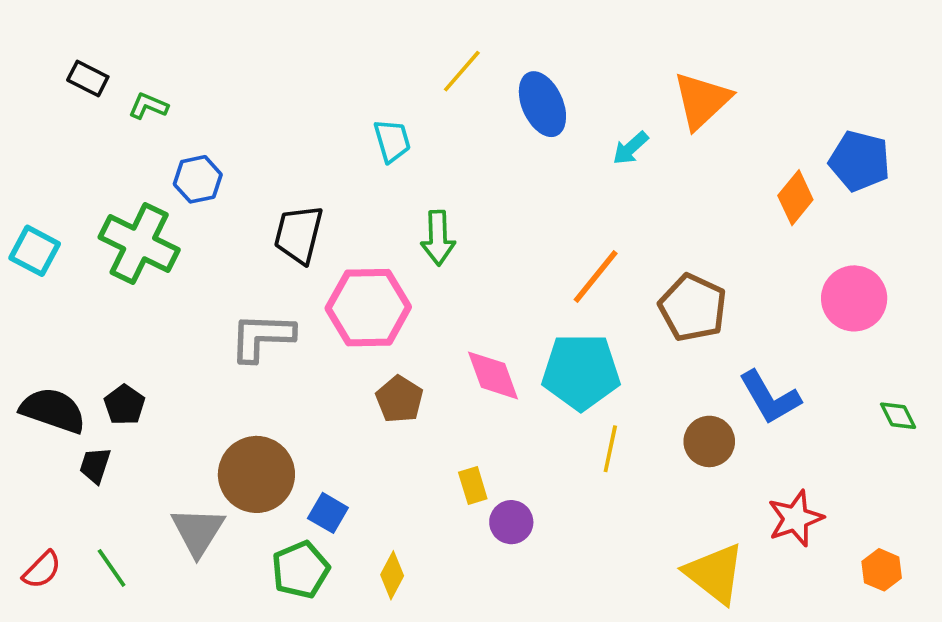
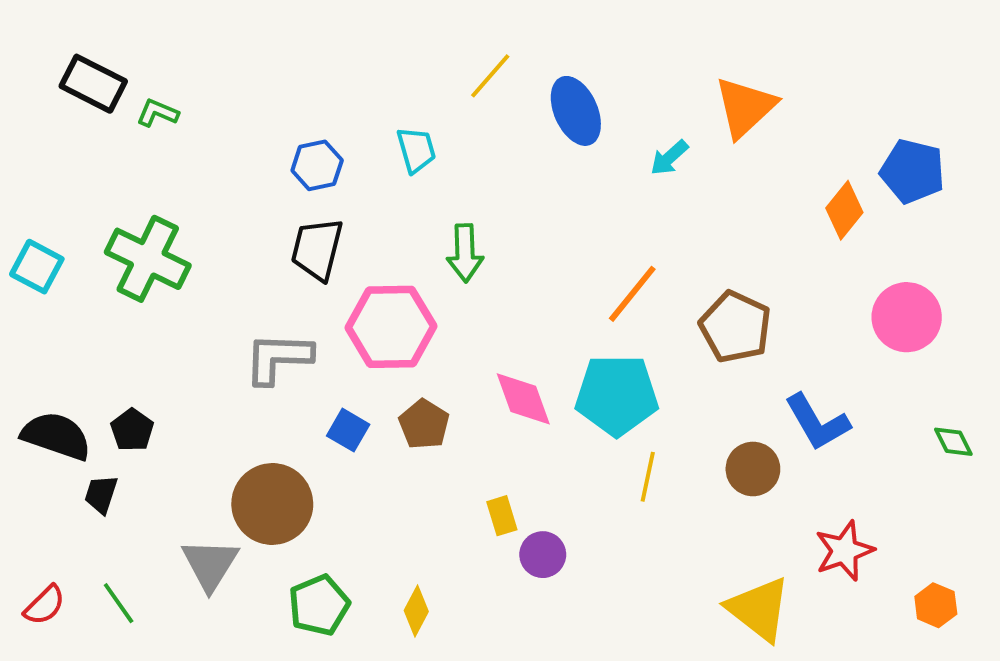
black rectangle: (88, 78) -> (93, 84), size x1.5
blue hexagon: (198, 179) -> (317, 165), moved
blue square: (328, 513) -> (348, 430), moved

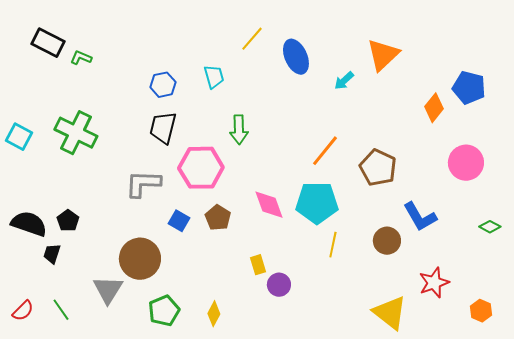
green diamond: (953, 442) -> (490, 227), turned -35

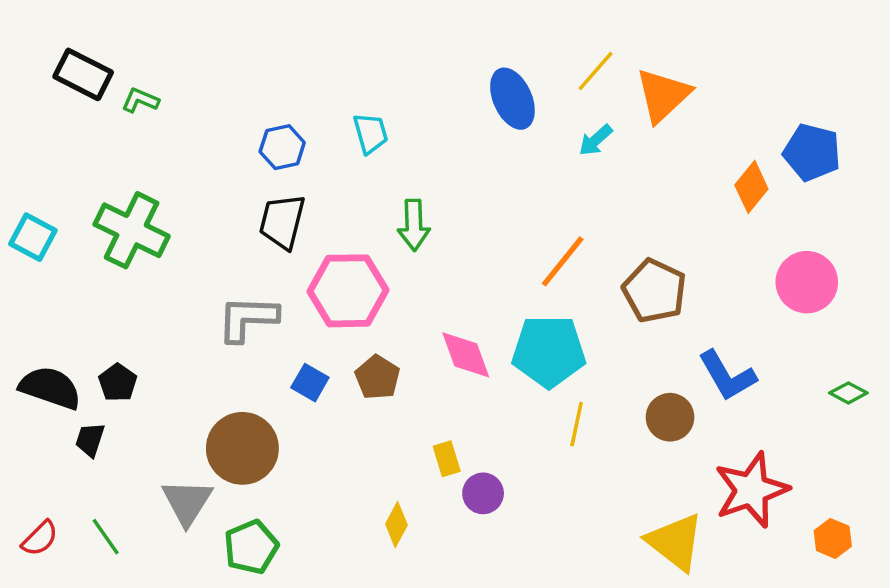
yellow line: (252, 39) -> (596, 71), moved
red star: (434, 283) -> (751, 490), size x1.4
green pentagon: (164, 311) -> (251, 547), moved
yellow diamond: (214, 314) -> (396, 525), moved

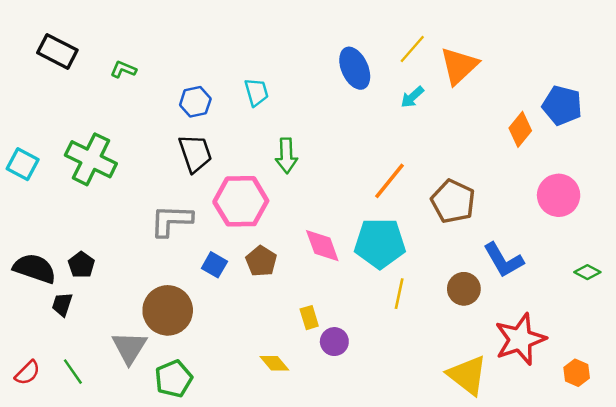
green L-shape: (140, 100) -> (123, 69), moved
black trapezoid: (282, 222) -> (195, 153), turned 147
yellow diamond: (396, 525) -> (274, 363), turned -68

